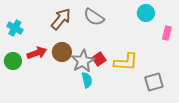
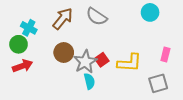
cyan cross: (15, 28) -> (29, 28), moved
pink rectangle: (167, 33) -> (165, 55), moved
red arrow: (37, 53) -> (23, 66), moved
green circle: (13, 61) -> (18, 44), moved

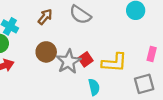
brown arrow: (63, 19) -> (45, 17), size x0.7
cyan semicircle: (89, 81) -> (94, 87), moved

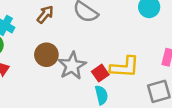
red square: (86, 59) -> (100, 73), moved

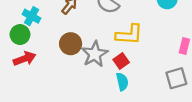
yellow L-shape: (125, 67) -> (129, 35), moved

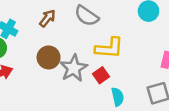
cyan semicircle: (122, 82) -> (118, 97), moved

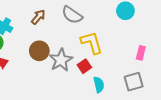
yellow L-shape: (109, 48) -> (92, 43), turned -110

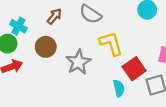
brown circle: (39, 51) -> (46, 47), moved
red square: (84, 66) -> (134, 69), moved, size x1.5

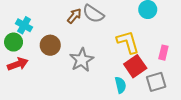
brown arrow: (54, 16) -> (74, 16), moved
yellow L-shape: (111, 44) -> (128, 42), moved

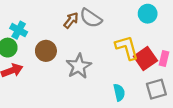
red square: (135, 66) -> (145, 59), moved

